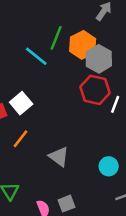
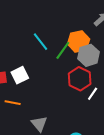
green line: (56, 38) -> (63, 50), moved
orange line: (20, 139) -> (13, 103), turned 49

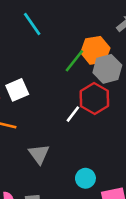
cyan line: (40, 42) -> (32, 24), moved
white line: (93, 94) -> (73, 114), moved

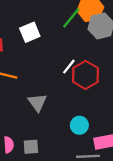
white square: (17, 90) -> (30, 32), moved
red hexagon: (94, 99) -> (86, 75), moved

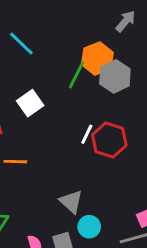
gray triangle: (37, 102) -> (71, 202), moved
cyan circle: (79, 125) -> (89, 227), moved

